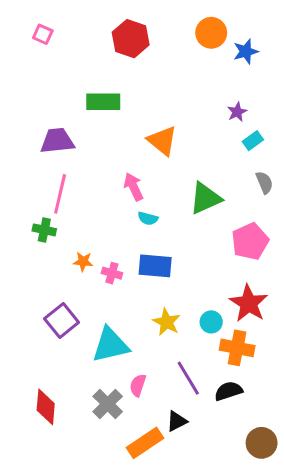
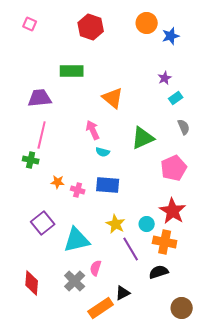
purple line: (188, 378) -> (131, 249), moved

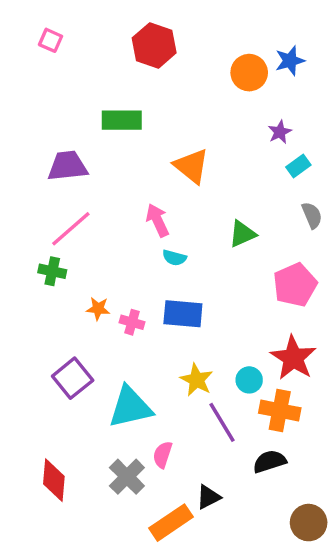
orange circle: (147, 23) -> (249, 73), moved
pink line: (42, 135) -> (71, 229), turned 36
green triangle: (143, 138) -> (242, 234), size x0.7

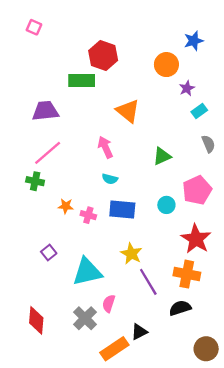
red hexagon: (154, 45) -> (103, 55), moved
orange circle: (249, 73) -> (166, 65), moved
cyan semicircle: (174, 258) -> (110, 179), moved
purple square: (73, 378) -> (49, 253), size x0.6
cyan circle: (249, 380) -> (166, 205), moved

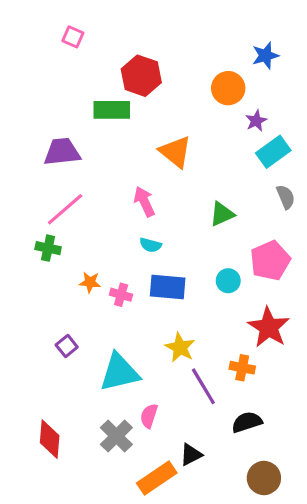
pink square: (34, 27) -> (73, 37), moved
cyan rectangle: (199, 111) -> (273, 152), size x1.5
orange cross: (187, 274) -> (242, 368), moved, size x0.7
brown circle: (206, 349) -> (264, 478), moved

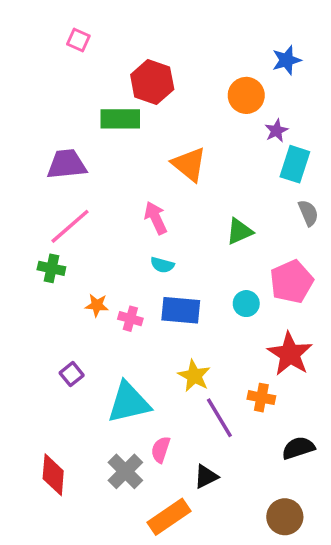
cyan rectangle: (273, 152) -> (295, 164), turned -36
black semicircle: (247, 422) -> (298, 448), moved
black triangle: (191, 455) -> (206, 476), moved

